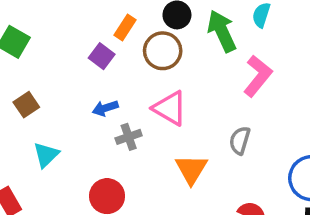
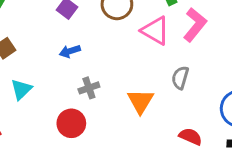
pink triangle: (170, 108) -> (155, 31), moved
gray cross: (129, 137) -> (89, 88), moved

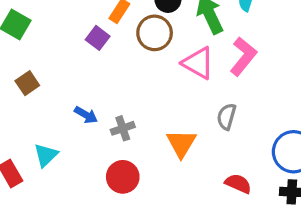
blue arrow: (70, 51) -> (86, 115), moved, turned -132
cyan triangle: (21, 89) -> (46, 155), moved
red circle: (71, 123) -> (123, 177), moved

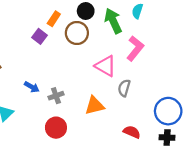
pink triangle: (198, 63) -> (105, 66), moved
orange triangle: (181, 143) -> (94, 106), turned 45

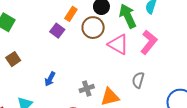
pink triangle: (105, 66) -> (118, 44), moved
blue arrow: (32, 87) -> (50, 79), turned 88
gray cross: (56, 96) -> (87, 88), moved

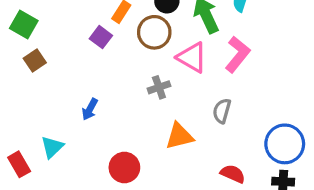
brown square: (13, 59) -> (35, 61), moved
gray cross: (87, 88) -> (159, 87), moved

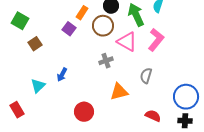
brown square: (35, 61) -> (35, 44), moved
cyan triangle: (52, 147) -> (38, 86), moved

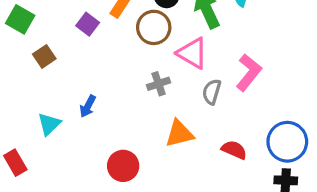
purple square: (69, 29) -> (88, 24), moved
pink L-shape: (156, 40) -> (249, 72), moved
gray semicircle: (146, 76) -> (212, 92), moved
red semicircle: (153, 116) -> (234, 150), moved

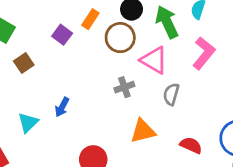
pink L-shape: (249, 72) -> (204, 53), moved

